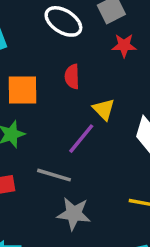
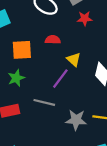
red semicircle: (72, 77) -> (53, 40), turned 96
gray star: (74, 214) -> (76, 120), moved

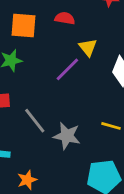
gray line: (44, 102) -> (35, 121), moved, turned 30
gray star: (76, 120) -> (67, 136), moved

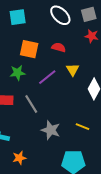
purple line: (67, 69) -> (47, 77), moved
gray line: (35, 121) -> (31, 104), moved

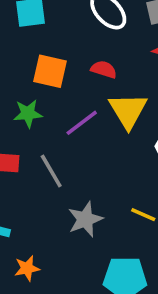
yellow triangle: (73, 70) -> (128, 111), size x1.6
gray star: (51, 130) -> (85, 219), turned 30

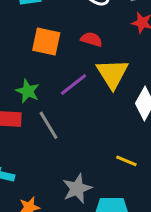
green star: (28, 114) -> (28, 91), moved, turned 30
gray star: (85, 219) -> (77, 189), moved

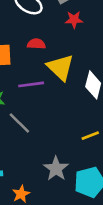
purple line: (74, 84) -> (31, 84), turned 45
yellow line: (126, 161) -> (90, 136), turned -30

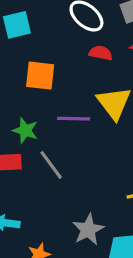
red semicircle: (36, 44) -> (101, 53), moved

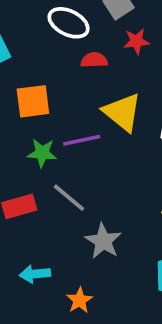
green star: (25, 130) -> (42, 153), moved
gray star: (88, 230) -> (103, 241), moved

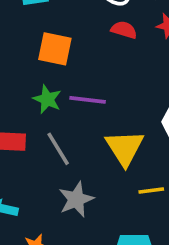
yellow triangle: (122, 112) -> (125, 148), moved

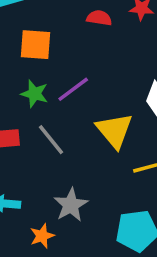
purple line: (88, 100) -> (73, 89), turned -36
gray star: (76, 199) -> (71, 205), moved

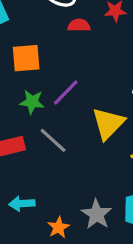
yellow triangle: (114, 130) -> (108, 123), turned 33
gray star: (71, 205) -> (97, 214), moved

